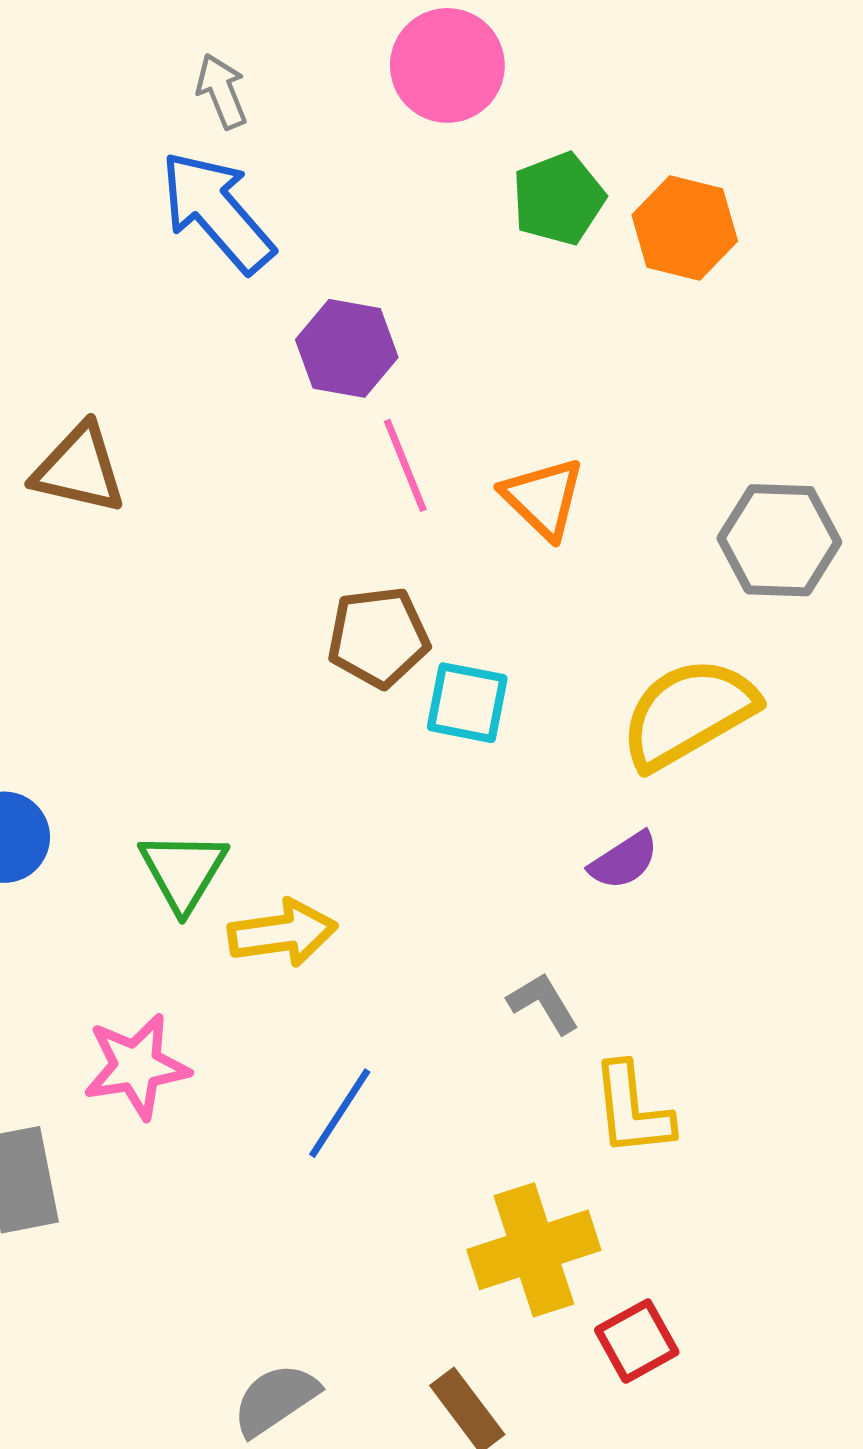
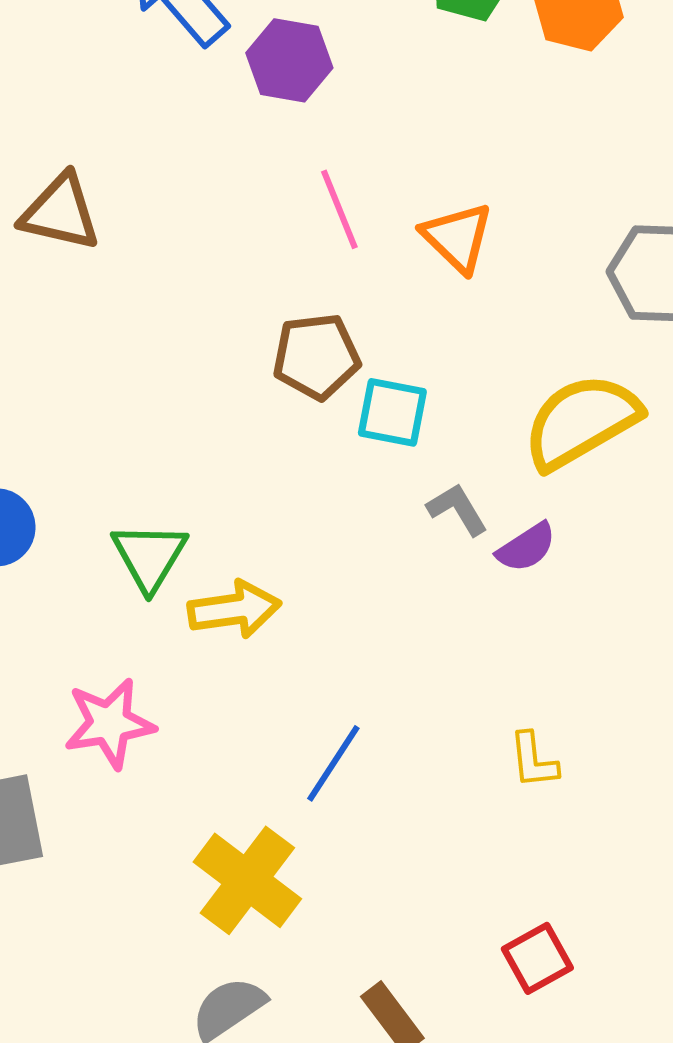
purple hexagon: (347, 348) -> (289, 60), moved
gray L-shape: (543, 1003) -> (457, 509), moved
yellow L-shape: (632, 1110) -> (533, 760), size x0.7
blue line: (340, 1113) -> (333, 763), moved
yellow cross: (534, 1250) -> (247, 880), moved, turned -35

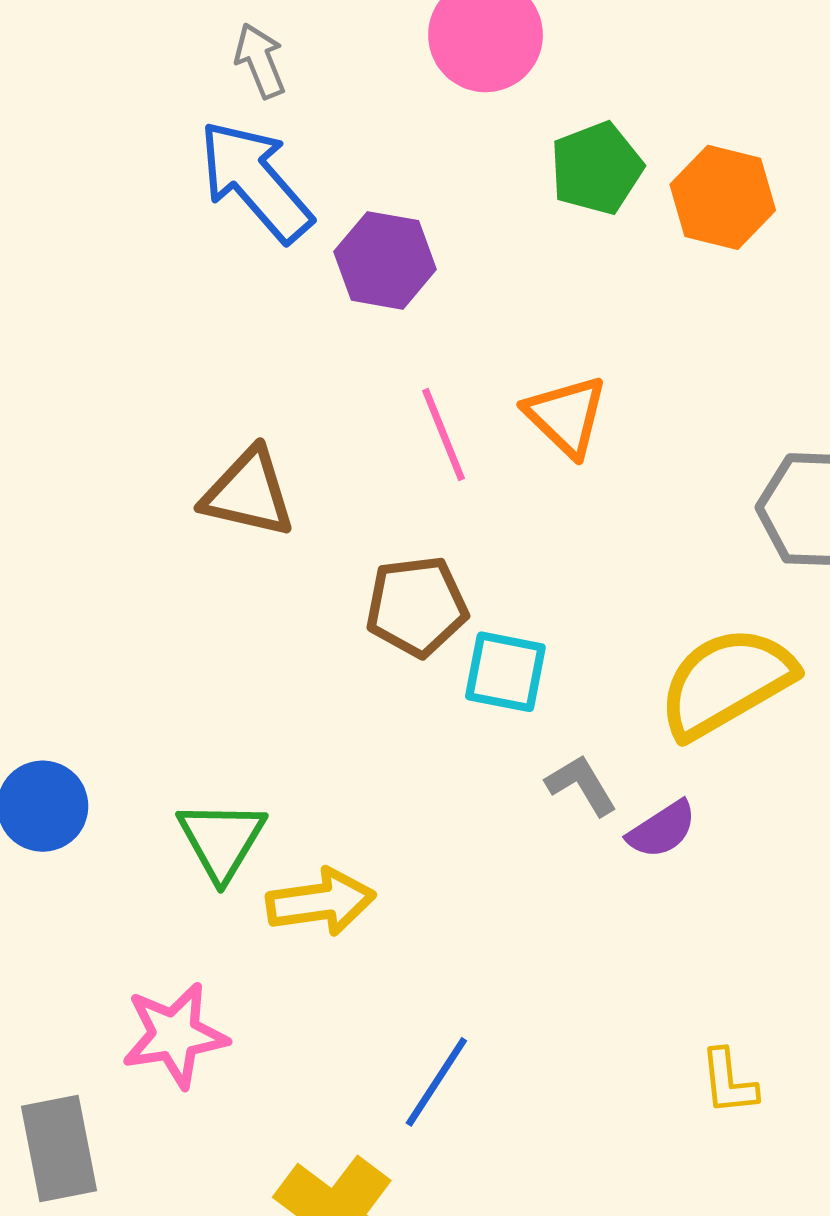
brown triangle: (60, 212) -> (248, 493), moved
orange triangle: (457, 237) -> (566, 416), moved
yellow L-shape: (533, 760) -> (729, 1082), moved

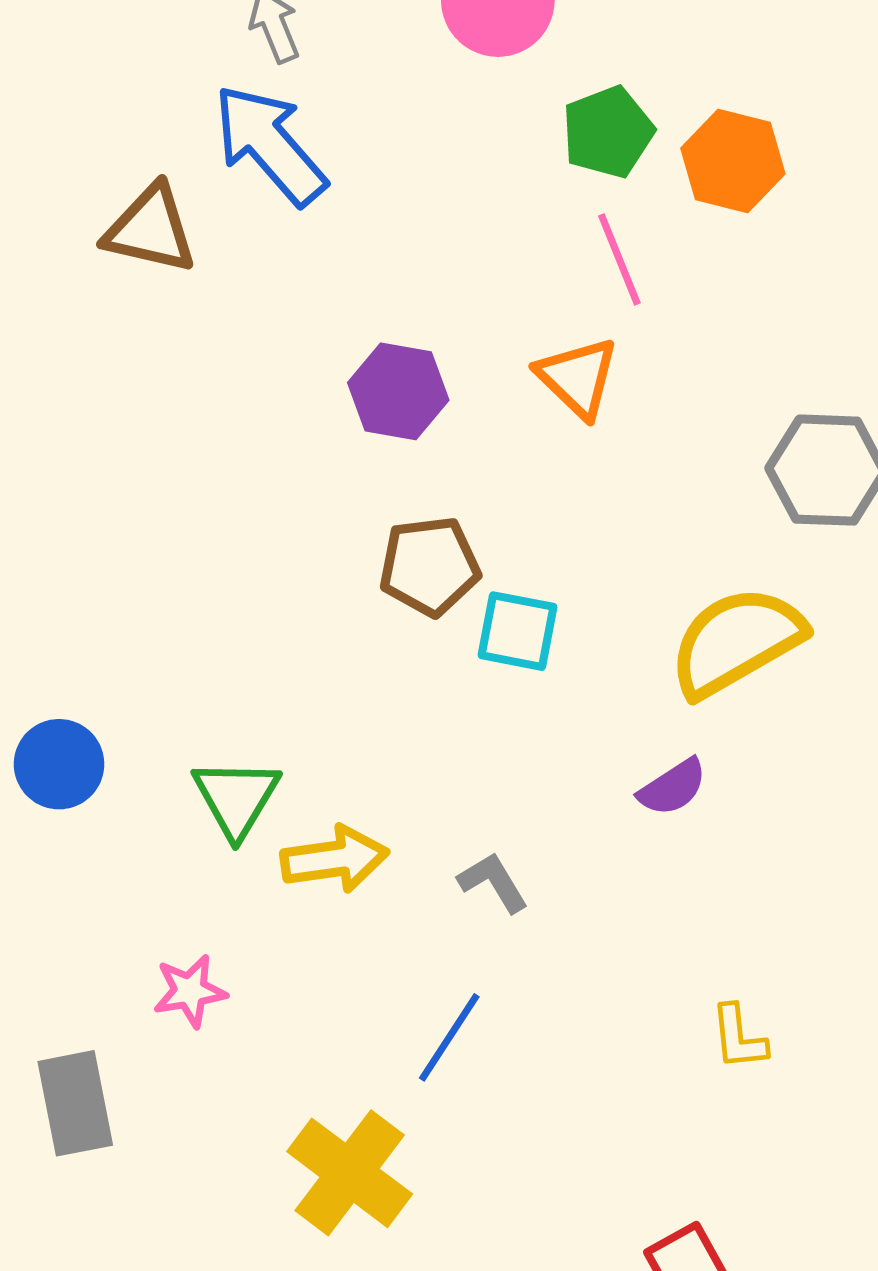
purple hexagon: (385, 260) -> (398, 391), moved
pink line: (443, 435) -> (619, 259), moved
brown triangle: (248, 493) -> (151, 229), moved
gray L-shape: (581, 785) -> (493, 882), moved
pink star: (175, 1035) -> (190, 991), size x0.7

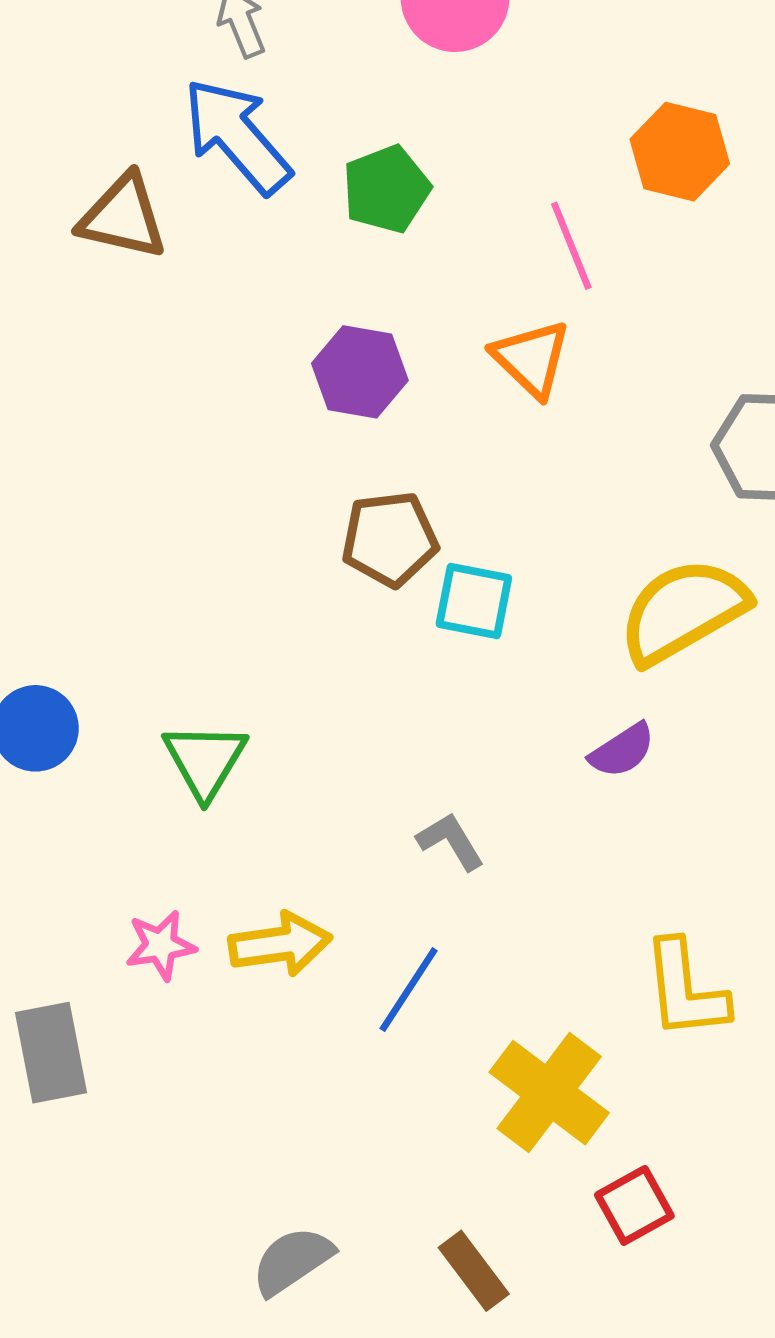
green pentagon: (608, 132) -> (386, 189), moved
yellow arrow: (335, 859) -> (280, 944), moved
yellow L-shape: (739, 1037) -> (685, 990), size x1.6
yellow cross: (350, 1173) -> (549, 1093), moved

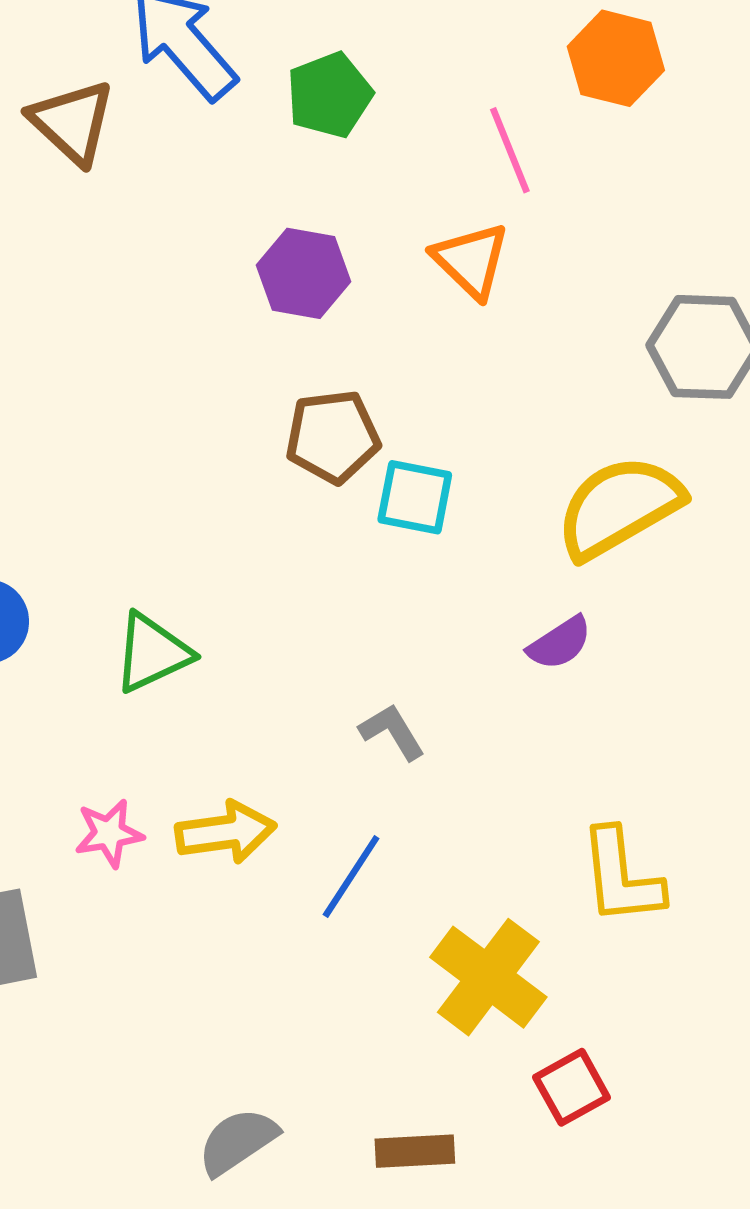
brown triangle: (123, 217) -> (72, 122), turned 30
green triangle: (205, 760) -> (152, 653), turned 34
brown rectangle: (474, 1271) -> (415, 1151), turned -56

